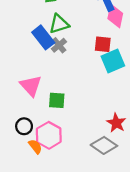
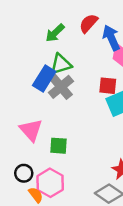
blue rectangle: (43, 37) -> (44, 78), turned 70
gray cross: (59, 45) -> (61, 87), size x1.5

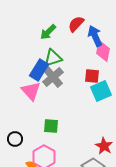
pink triangle: (31, 130) -> (31, 91), moved
black circle: (24, 173) -> (15, 139), moved

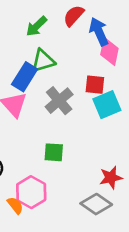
gray cross: (53, 77) -> (59, 101), moved
green square: (51, 126) -> (54, 152), moved
red star: (104, 146) -> (111, 178), turned 30

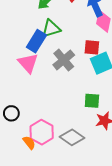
green square: (54, 152) -> (92, 101), moved
gray diamond: (96, 204) -> (72, 137), moved

